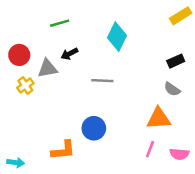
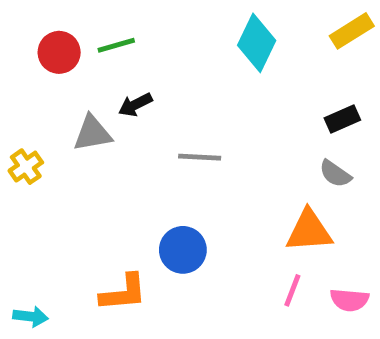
cyan diamond: (117, 37) -> (257, 43), moved
red circle: (19, 55) -> (59, 52), moved
yellow cross: (25, 86) -> (26, 167), moved

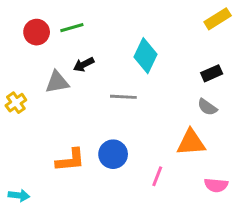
cyan diamond: (257, 43) -> (145, 56), moved
pink line: (292, 290) -> (157, 176), moved
orange L-shape: (123, 293) -> (70, 160), moved

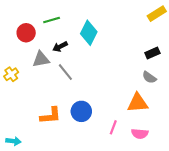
red circle: (37, 32) -> (26, 33), moved
cyan diamond: (145, 56) -> (89, 33), moved
gray line: (123, 97) -> (65, 72), moved, turned 48
pink semicircle: (216, 185) -> (140, 134), moved

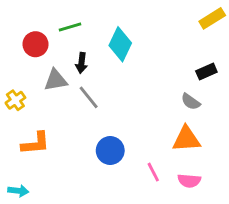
black arrow: (60, 47) -> (81, 63), turned -56
gray semicircle: (149, 77) -> (191, 102), moved
orange L-shape: (51, 116) -> (35, 143), moved
pink line: (113, 127) -> (153, 172), turned -48

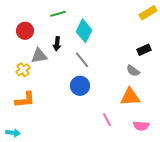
green line: (70, 27) -> (58, 14), moved
gray line: (89, 97) -> (82, 60), moved
yellow cross: (15, 100) -> (23, 70), moved
blue circle: (110, 151) -> (80, 86), moved
pink semicircle: (189, 181) -> (141, 126), moved

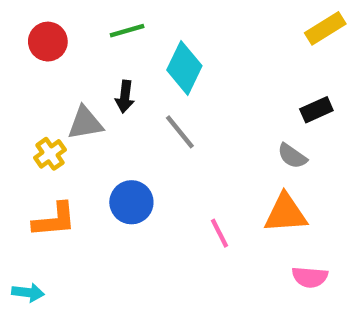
red circle: (25, 31) -> (48, 42), moved
blue circle: (80, 86) -> (131, 202), moved
pink line: (107, 120) -> (220, 233), moved

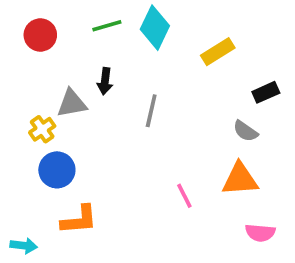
yellow rectangle: (325, 28) -> (218, 52), moved
cyan diamond: (184, 68) -> (155, 28), moved
gray line: (180, 132) -> (151, 111), turned 52
blue circle: (131, 202) -> (57, 170), moved
orange L-shape: (54, 220) -> (79, 220), moved

